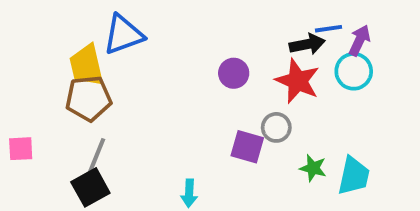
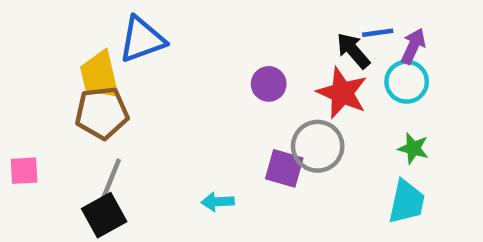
black arrow: (307, 44) -> (353, 51), turned -120
gray circle: (276, 127) -> (318, 146), size x1.5
green star: (313, 168) -> (413, 148), moved
cyan arrow: (189, 193) -> (218, 202), moved, turned 84

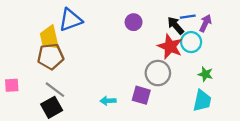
cyan circle: (407, 82) -> (191, 42), moved
purple circle: (269, 84) -> (134, 22), moved
purple square: (284, 168) -> (141, 95), moved
gray line: (111, 180) -> (55, 90), turned -75

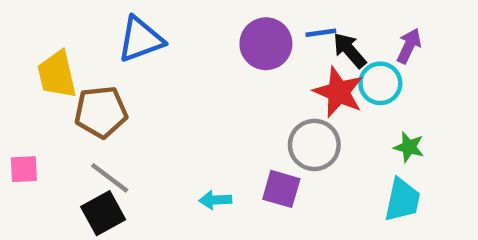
blue line: (188, 17) -> (321, 33), moved
purple circle: (134, 22) -> (266, 44), size x1.5
yellow trapezoid: (49, 38) -> (57, 75), moved

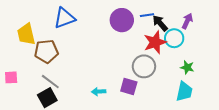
red star: (339, 92) -> (155, 42), turned 30

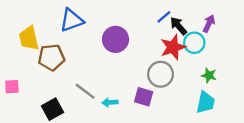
blue line: (147, 15) -> (164, 17), turned -32
purple circle: (122, 20) -> (116, 39), moved
gray line: (50, 82) -> (85, 91), moved

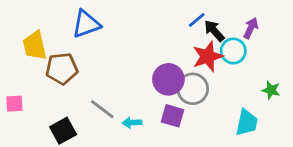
purple circle: (116, 39) -> (168, 79), moved
green star: (209, 75) -> (271, 90), moved

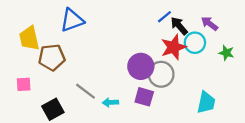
purple arrow: (251, 28) -> (210, 24), turned -78
green star: (271, 90) -> (226, 53), moved
pink square: (14, 104) -> (24, 84), moved

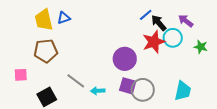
blue triangle: (72, 20) -> (64, 18), size x0.6
yellow trapezoid: (29, 38) -> (44, 20), moved
gray circle: (161, 74) -> (143, 90), moved

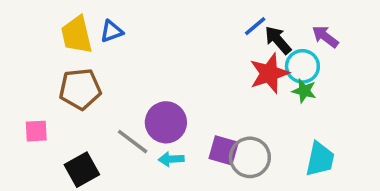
green star: (201, 47) -> (304, 91), moved
purple circle: (125, 59) -> (166, 122), moved

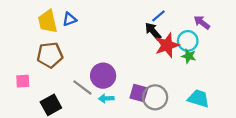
black arrow: (278, 40) -> (153, 31), moved
cyan trapezoid: (320, 159) -> (199, 98), turned -85

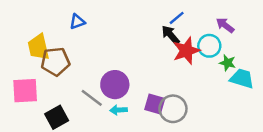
yellow trapezoid: (48, 21) -> (38, 47), moved
green star: (189, 56) -> (227, 63), moved
pink square: (23, 81) -> (25, 91), size x1.6
cyan trapezoid: (199, 98) -> (242, 79), moved

